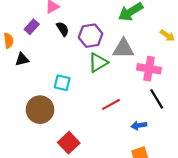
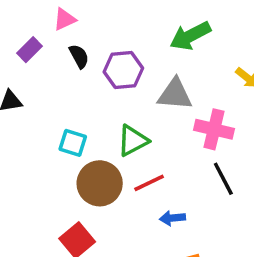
green triangle: (98, 63) -> (133, 141), moved
brown circle: (40, 110) -> (100, 183), moved
blue arrow: (139, 125) -> (172, 218), moved

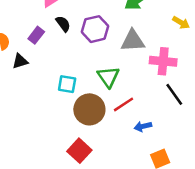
purple rectangle: (30, 50) -> (36, 35), moved
green triangle: (133, 141) -> (108, 77), turned -30

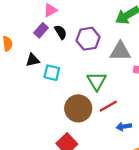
purple rectangle: (36, 35) -> (41, 30), moved
black triangle: (20, 61) -> (33, 60), moved
cyan square: (67, 84) -> (52, 73), moved

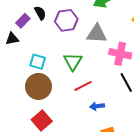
purple rectangle: (41, 30) -> (23, 21), moved
cyan square: (52, 73) -> (38, 62), moved
brown circle: (78, 108) -> (38, 86), moved

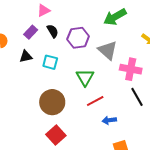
purple rectangle: (23, 21) -> (31, 32), moved
gray triangle: (97, 34) -> (108, 50), turned 40
cyan square: (38, 62) -> (50, 62), moved

